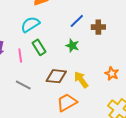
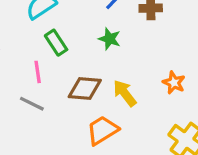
pink line: (20, 56) -> (38, 72), moved

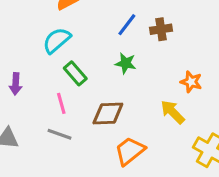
orange star: (174, 83) -> (191, 82), moved
yellow arrow: (125, 93) -> (173, 112), moved

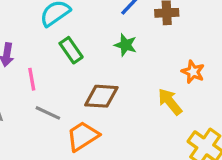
pink line: (61, 103) -> (32, 79), moved
orange trapezoid: (130, 151) -> (83, 136), moved

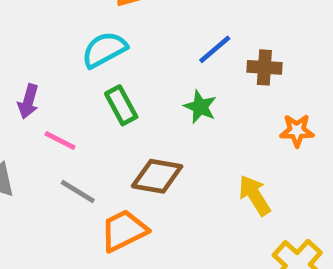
orange star: (193, 72) -> (297, 131), moved, turned -30
pink line: (32, 79) -> (60, 140), turned -60

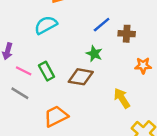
green rectangle: (121, 105) -> (47, 71), moved
brown diamond: (157, 176) -> (81, 77), moved
gray line: (78, 191) -> (20, 93), moved

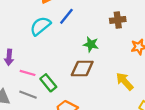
blue line: (102, 25) -> (66, 16), moved
green rectangle: (47, 71) -> (48, 83), moved

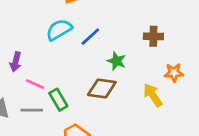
blue line: (66, 16) -> (90, 37), moved
yellow arrow: (125, 81) -> (153, 95), moved
gray line: (28, 95) -> (32, 110), turned -30

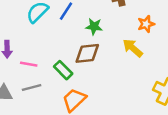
green rectangle: (58, 100) -> (63, 70), moved

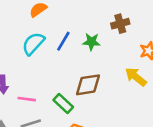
green star: (94, 26) -> (91, 42), moved

